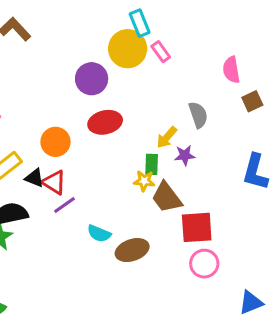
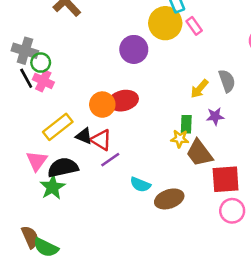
red ellipse: (105, 122) -> (123, 101), moved
yellow arrow: (167, 137) -> (199, 89), moved

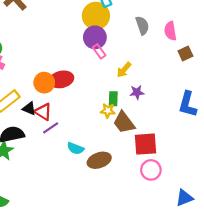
pink rectangle: (194, 26) -> (99, 51), moved
purple circle: (134, 49) -> (95, 37), moved
gray semicircle: (227, 81) -> (142, 25), moved

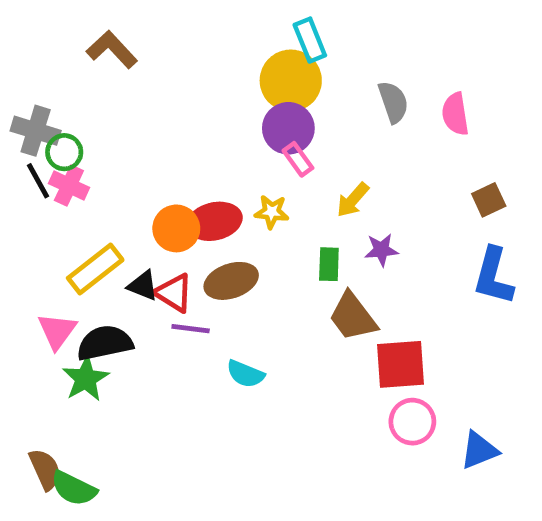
brown square: (185, 54) -> (489, 200), moved
yellow star: (108, 111) -> (272, 212), moved
purple line: (51, 128) -> (191, 329), turned 42
brown ellipse: (99, 160) -> (231, 281), moved
blue triangle: (184, 198) -> (479, 450), moved

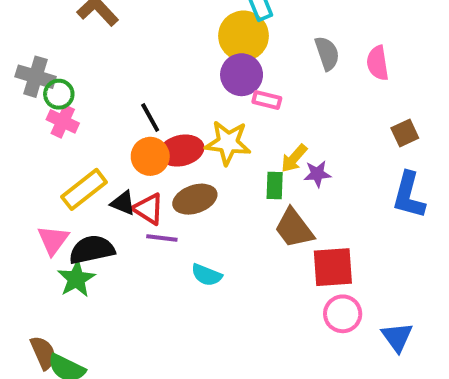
pink rectangle: (298, 159) -> (267, 100), moved, turned -40
black line: (38, 181) -> (150, 117), moved
yellow arrow: (353, 200) -> (294, 158), moved
yellow star: (272, 212) -> (228, 143), size x1.6
blue triangle: (479, 450) -> (397, 337), turned -44

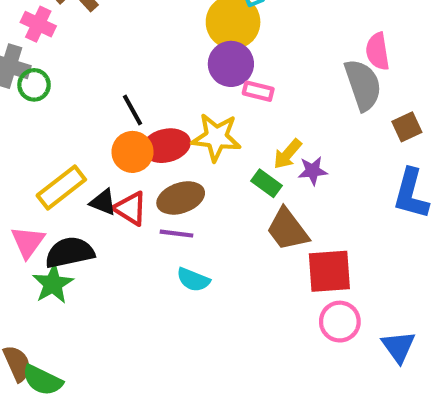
gray semicircle: (327, 53) -> (363, 85), moved, size x1.4
pink cross: (63, 121) -> (38, 24), moved
green rectangle: (275, 186) -> (267, 183), turned -56
purple line: (162, 238) -> (176, 234), moved

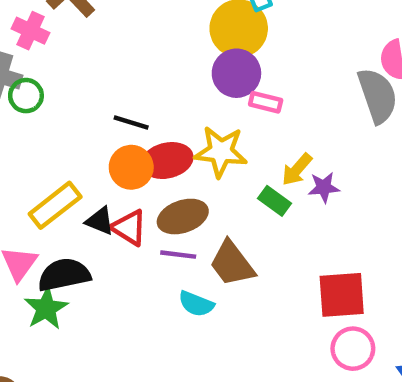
black line: (132, 110) -> (131, 122), turned -44
brown trapezoid: (287, 229) -> (232, 264), moved

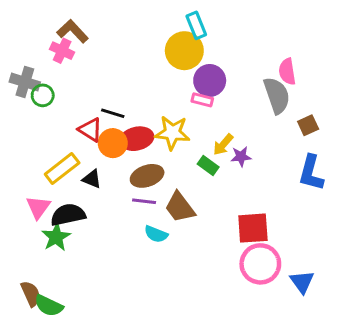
pink cross: (30, 31) -> (62, 51), moved
purple circle: (236, 73) -> (210, 81), moved
red triangle: (129, 228) -> (90, 130), moved
pink circle: (353, 349) -> (260, 264), size x1.4

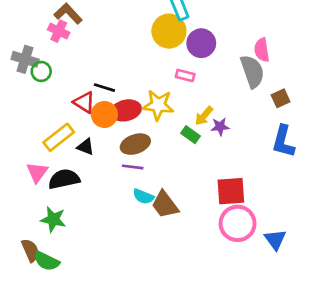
purple circle: (210, 81) -> (201, 43), moved
brown trapezoid: (180, 207) -> (165, 205), moved
green star: (56, 237) -> (53, 219), moved, turned -30

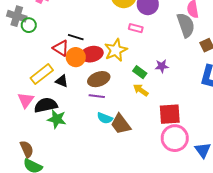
yellow star: (158, 105) -> (116, 50), turned -30
yellow arrow: (204, 116) -> (141, 90), moved, turned 84
green star: (53, 219) -> (57, 119), moved
brown semicircle: (30, 250) -> (27, 149), moved

